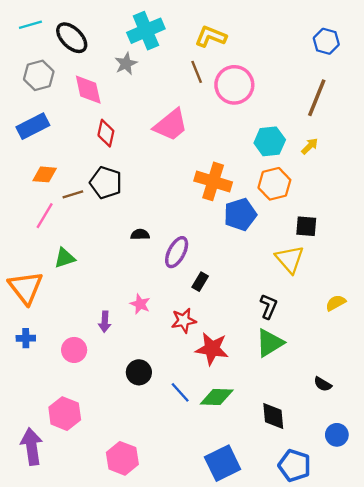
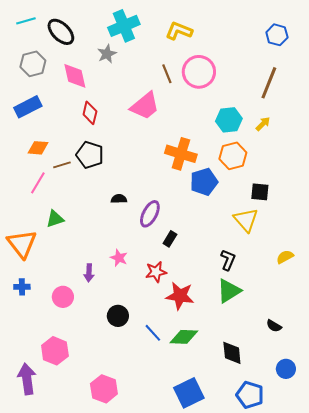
brown line: (197, 72) -> (167, 74), moved

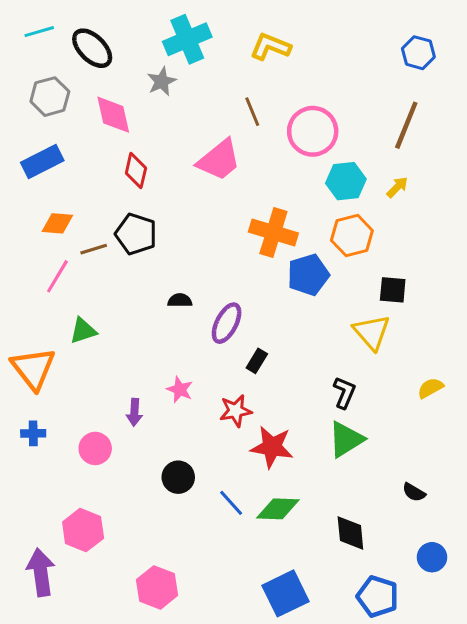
pink circle: (199, 72) -> (313, 131), moved

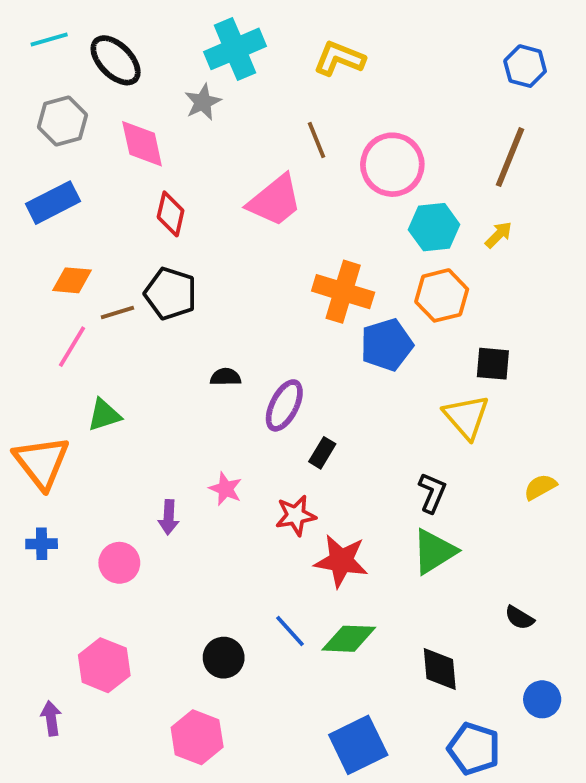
black circle: (178, 477) -> (224, 658), moved
purple arrow: (41, 572) -> (51, 718), size x0.6

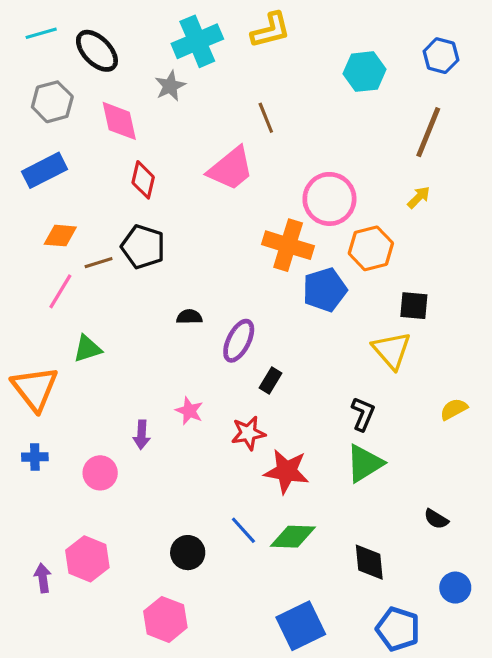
yellow L-shape: (339, 58) -> (271, 30), moved, turned 144
pink circle: (392, 165) -> (329, 199), moved
cyan hexagon: (434, 227) -> (365, 72), moved
purple arrow: (51, 718) -> (43, 578), moved

